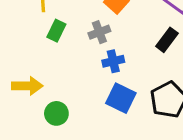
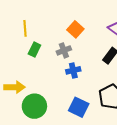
blue square: (121, 98) -> (79, 107), moved
green circle: (56, 113) -> (34, 106), size x1.5

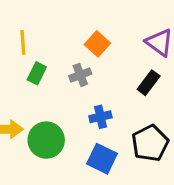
blue cross: (73, 70) -> (100, 117), moved
green circle: (34, 106) -> (46, 140), moved

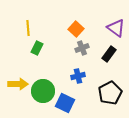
gray cross: (80, 75) -> (82, 48), moved
blue square: (102, 159) -> (65, 103), moved

